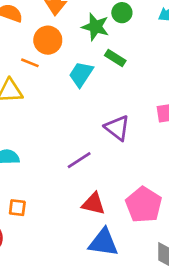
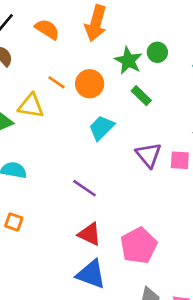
orange circle: (48, 40) -> (90, 84), moved
cyan trapezoid: (81, 74) -> (101, 128), moved
purple triangle: (117, 128) -> (149, 155), moved
purple line: (79, 160) -> (85, 188), turned 55

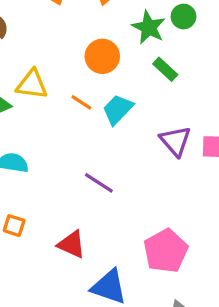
orange line: (56, 82) -> (81, 102), moved
red triangle: (89, 234) -> (72, 244), moved

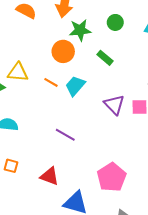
green star: (149, 27) -> (80, 30), moved, turned -30

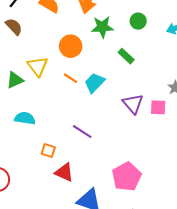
orange circle: (63, 51) -> (71, 46), moved
yellow triangle: (18, 72) -> (38, 66), turned 45
orange square: (11, 166) -> (48, 151), moved

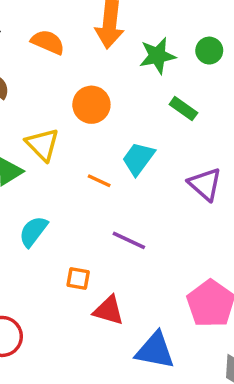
green circle: (138, 21) -> (209, 51), moved
green star: (102, 27) -> (157, 56), moved
orange line: (71, 78) -> (99, 181), moved
cyan semicircle: (25, 118) -> (33, 231), turned -54

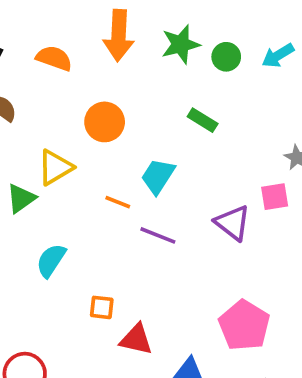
green star: (157, 56) -> (181, 44), moved
yellow triangle: (43, 144) -> (55, 167), turned 48
purple triangle: (205, 184) -> (233, 223), moved
purple line: (129, 240) -> (158, 235), moved

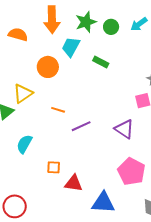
cyan trapezoid: (158, 176) -> (71, 47), moved
purple triangle: (233, 223) -> (124, 129), moved
purple line: (158, 235) -> (81, 126), turned -42

